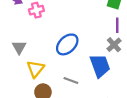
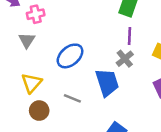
gray triangle: (19, 47) -> (27, 40), moved

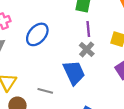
blue ellipse: (70, 56) -> (37, 34), moved

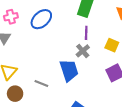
blue ellipse: (37, 34) -> (41, 19), moved

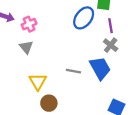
blue ellipse: (41, 19) -> (84, 18), moved
gray line: (41, 83) -> (73, 71), moved

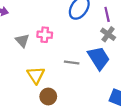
pink cross: (29, 24) -> (45, 35), moved, turned 32

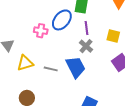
pink cross: (45, 35) -> (41, 31), moved
yellow triangle: (36, 75) -> (25, 63), moved, turned 42

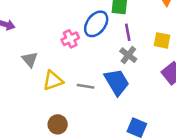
pink cross: (41, 31) -> (70, 39), turned -32

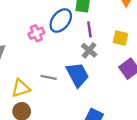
yellow triangle: (53, 81) -> (21, 88), moved

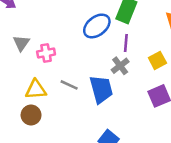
pink cross: (36, 33) -> (46, 53), moved
yellow square: (120, 38) -> (157, 60), turned 35

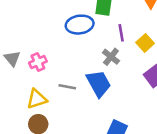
blue ellipse: (97, 26) -> (80, 25), turned 44
purple line: (126, 43) -> (121, 33), moved

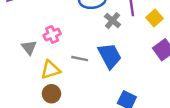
gray cross: (111, 57) -> (112, 21), moved
gray triangle: (12, 58) -> (29, 47), moved

